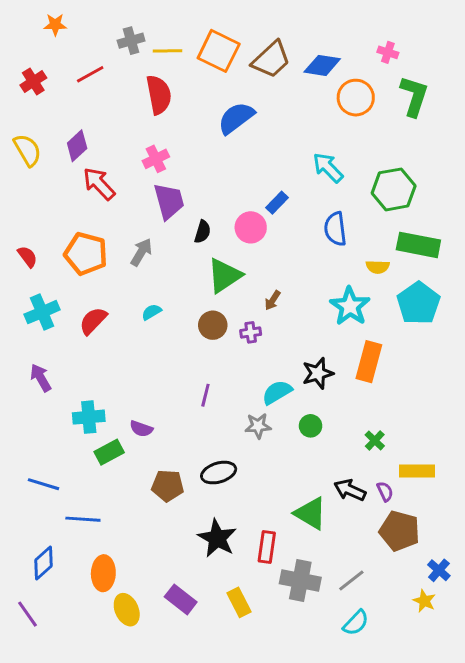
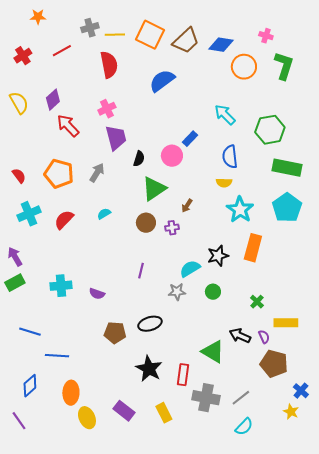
yellow semicircle: (378, 267) -> (224, 183), moved
purple arrow: (41, 378) -> (15, 257), moved
green rectangle: (109, 452) -> (15, 283), moved

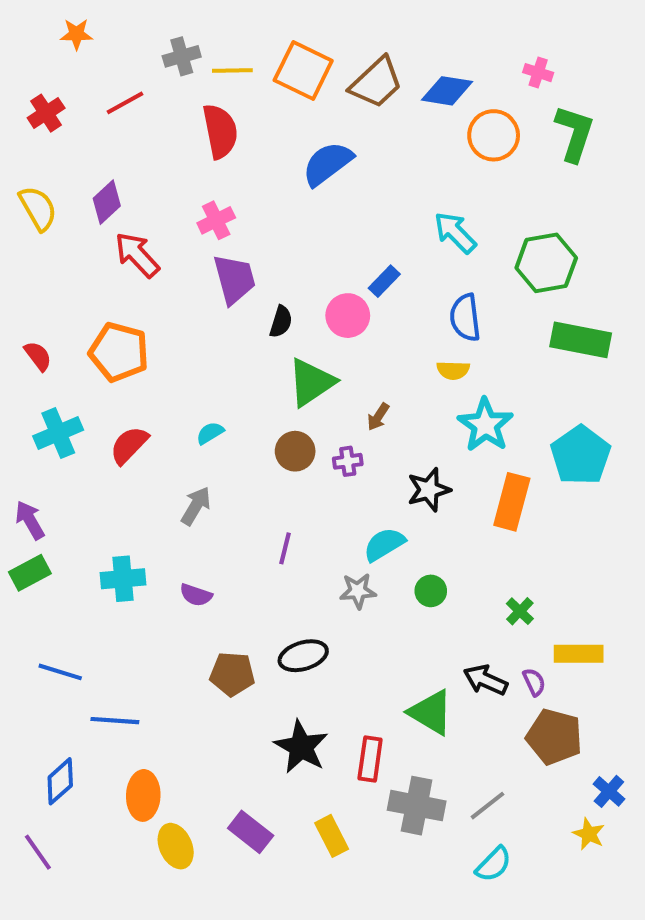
gray arrow: (97, 173) -> (196, 506), moved
cyan pentagon: (287, 208) -> (581, 455), moved
black star: (218, 256) -> (429, 490), moved

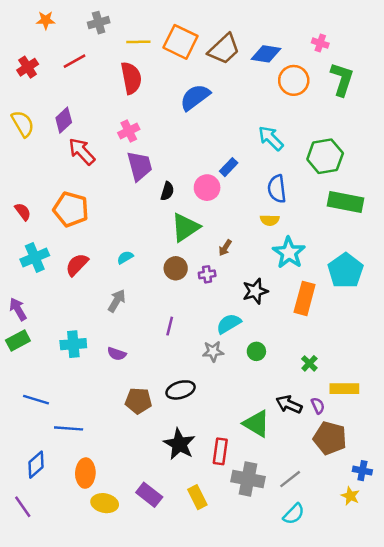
gray cross: (182, 56) -> (99, 23), moved
blue cross: (609, 791) -> (362, 471), turned -30
yellow ellipse: (176, 846) -> (105, 503), turned -55

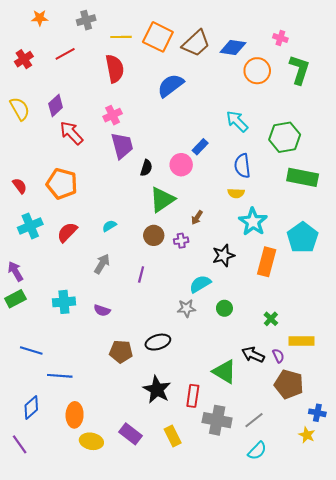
purple line: (170, 326) -> (141, 274), moved

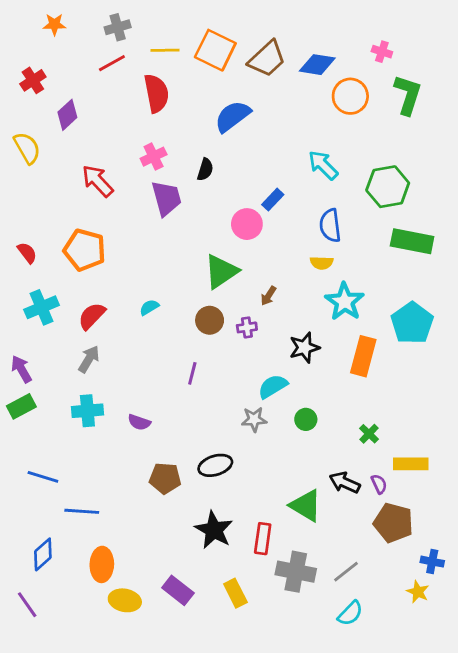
red line: (65, 54) -> (112, 63), moved
purple diamond: (56, 106) -> (67, 115), moved
black semicircle: (146, 168) -> (205, 169), moved
gray arrow: (102, 264) -> (89, 359), moved

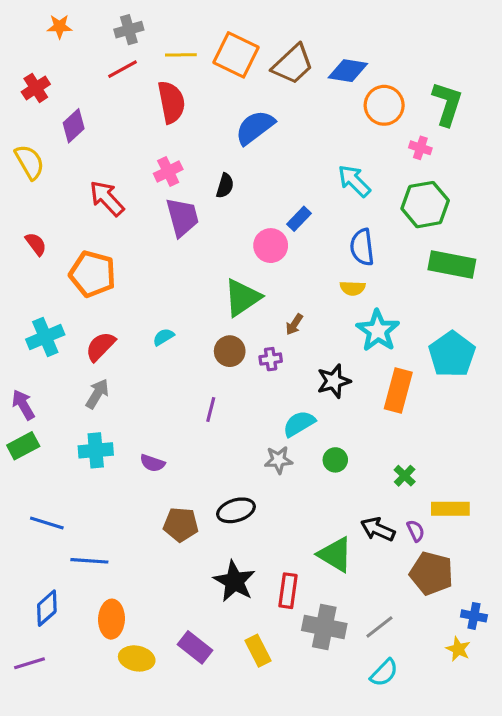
pink cross: (382, 52) -> (420, 148), moved
red semicircle: (27, 253) -> (36, 244), moved
purple line: (27, 605) -> (30, 663), turned -72

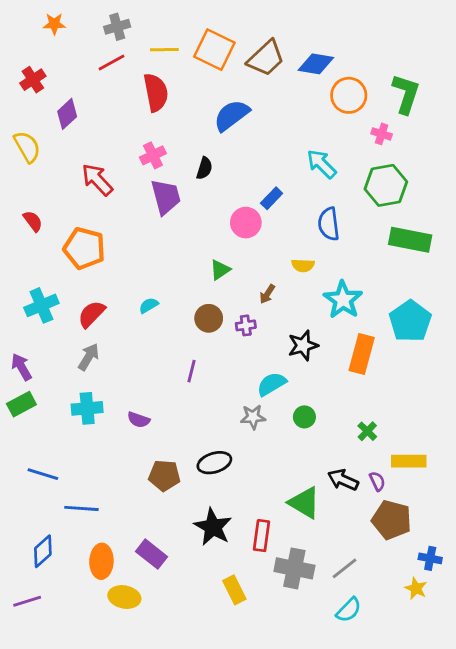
yellow semicircle: (353, 288) -> (303, 265), moved
green triangle: (242, 298) -> (220, 270), size x0.6
purple rectangle: (195, 647) -> (151, 554), moved

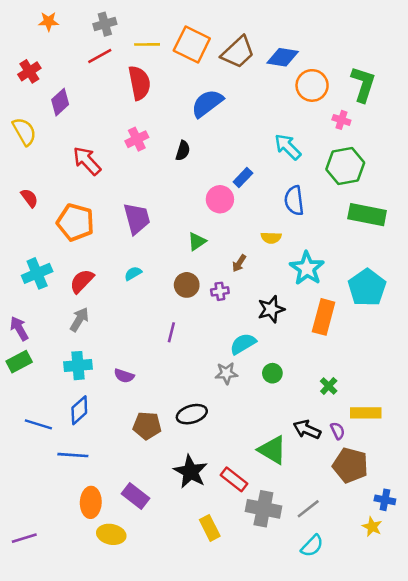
purple trapezoid: (166, 197) -> (137, 218), moved
red rectangle: (262, 536) -> (234, 479), turned -60
blue diamond: (43, 551) -> (79, 410), moved

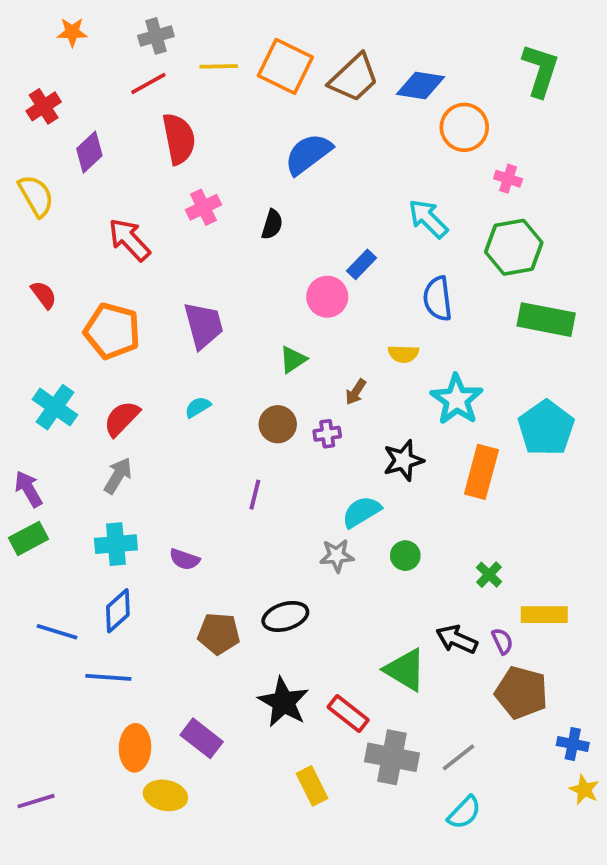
red semicircle: (139, 83) -> (179, 139), moved
green L-shape: (363, 84) -> (540, 70), moved
cyan cross: (37, 273) -> (55, 407), turned -32
yellow star: (372, 527) -> (584, 790), moved

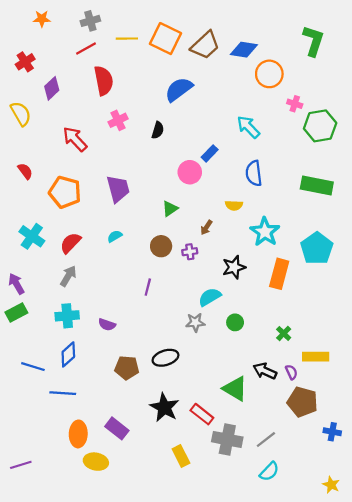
green hexagon: (514, 247) -> (320, 126), moved
yellow star: (584, 790) -> (331, 485), moved

